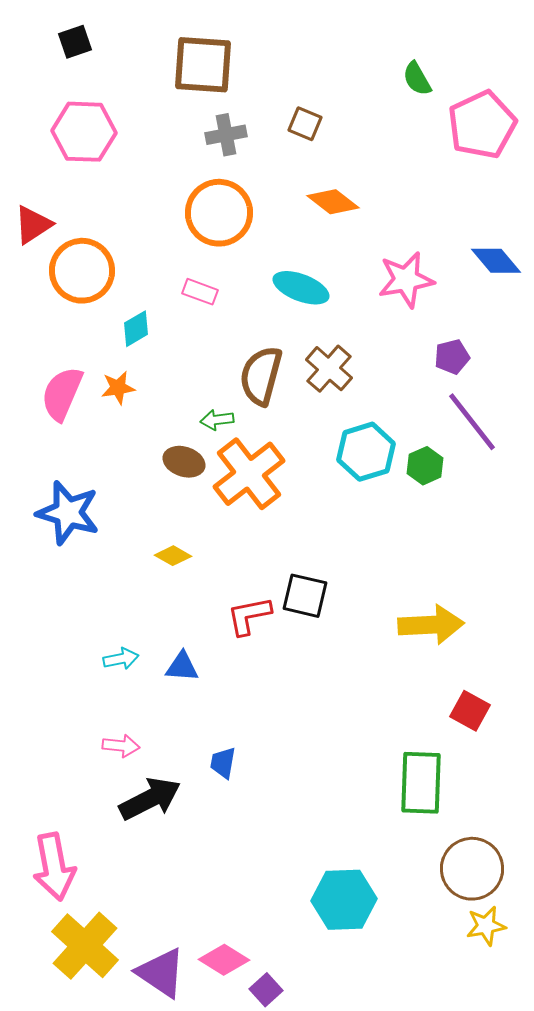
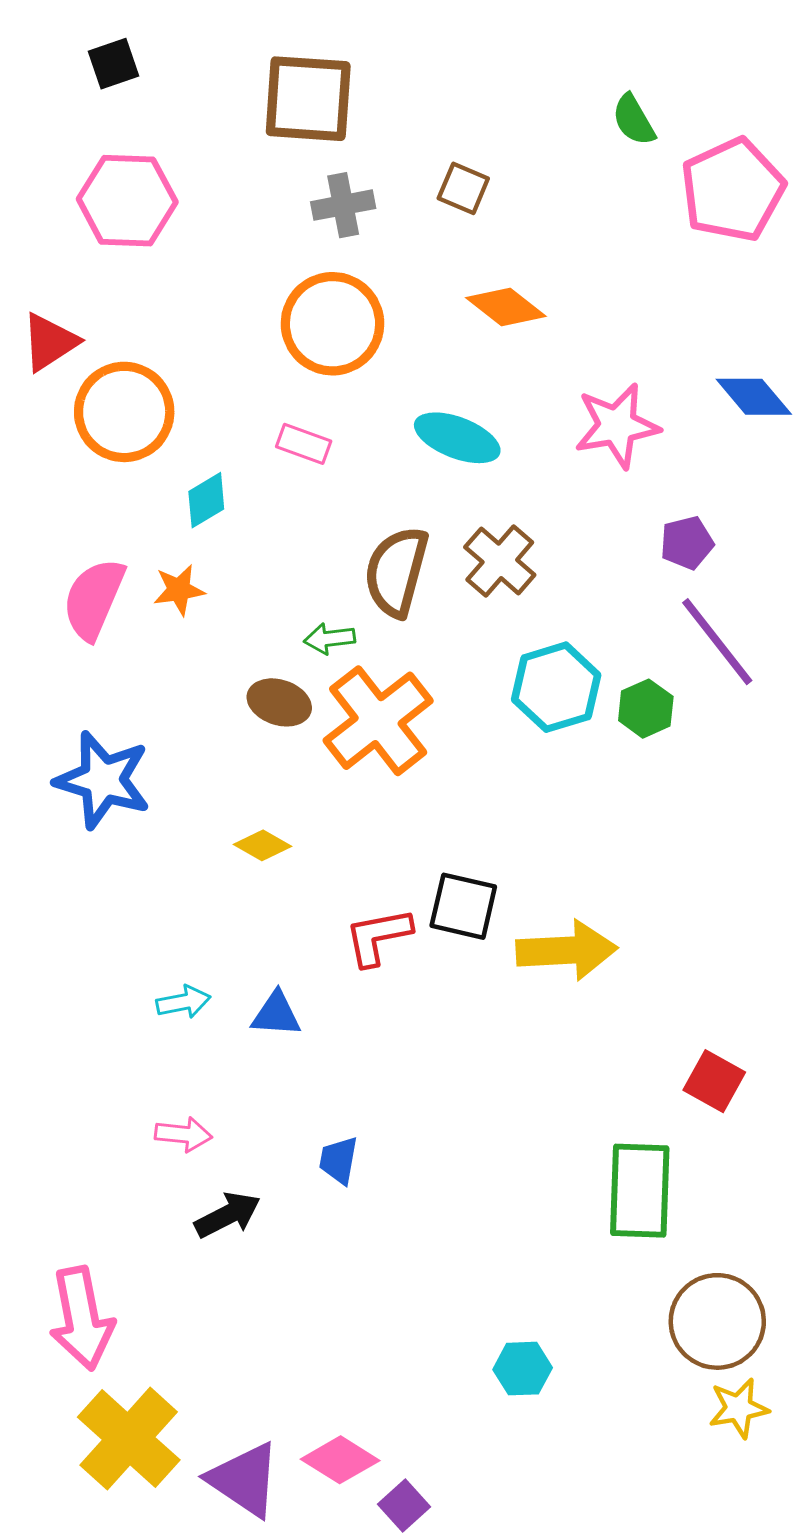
yellow arrow: (431, 625) -> (567, 950), moved
black arrow: (150, 799) -> (228, 1215), size x0.7
cyan hexagon: (344, 900) -> (523, 1369), size x0.6

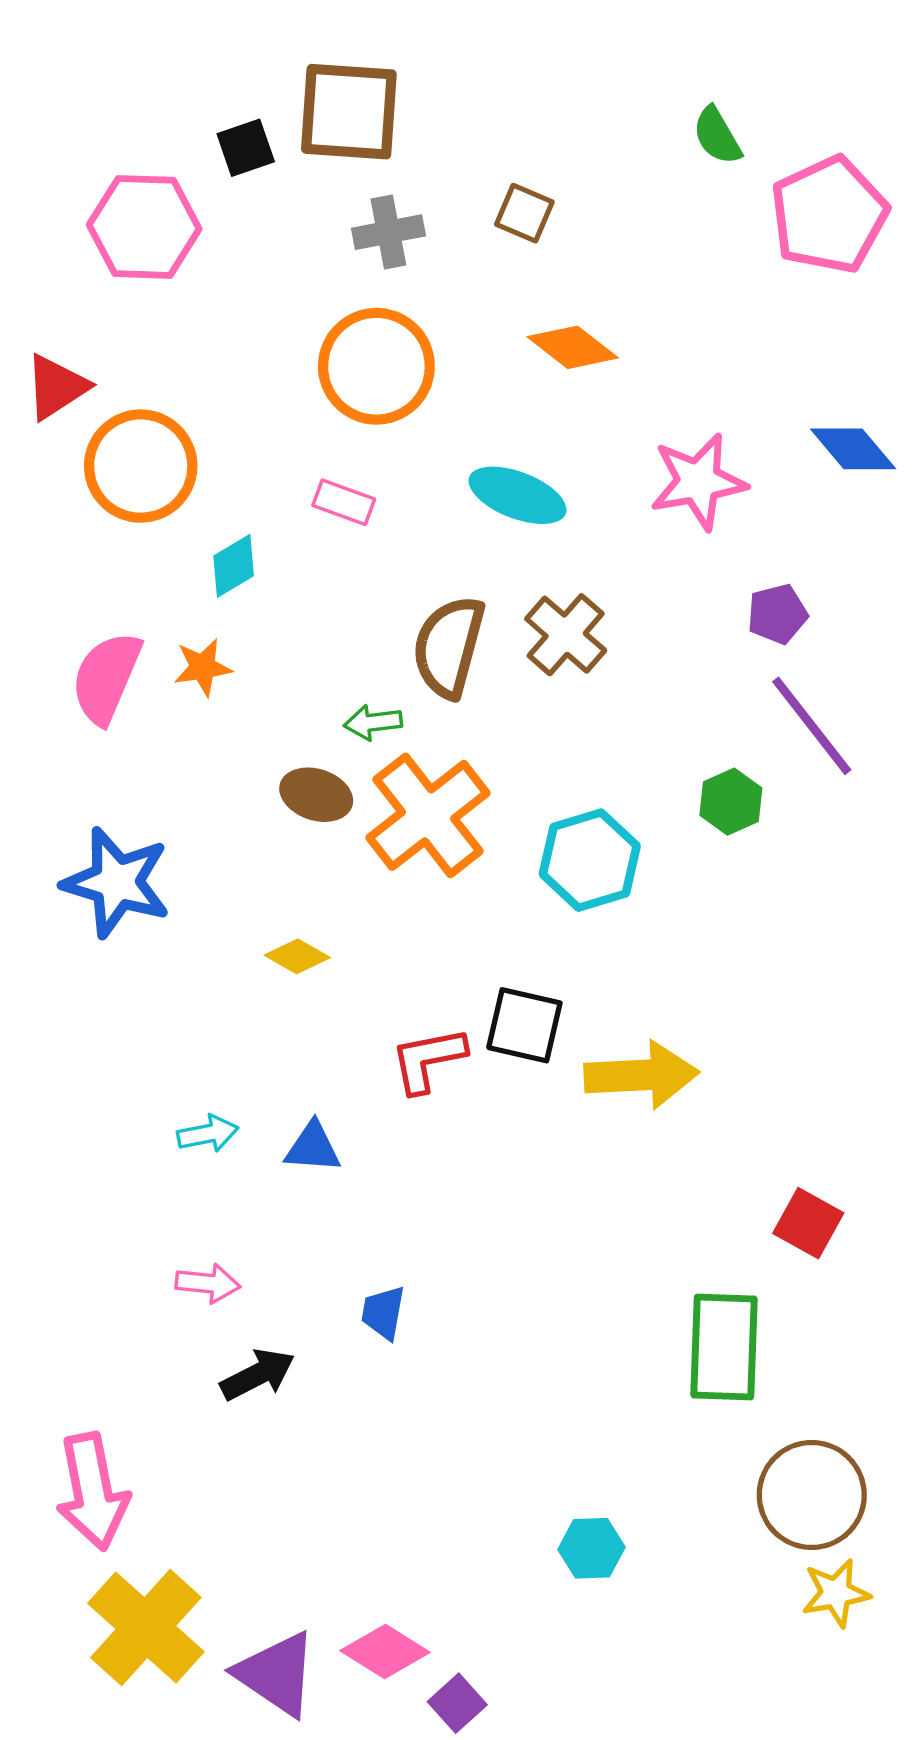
black square: (113, 64) -> (246, 148), moved
cyan hexagon: (556, 687) -> (590, 860), moved

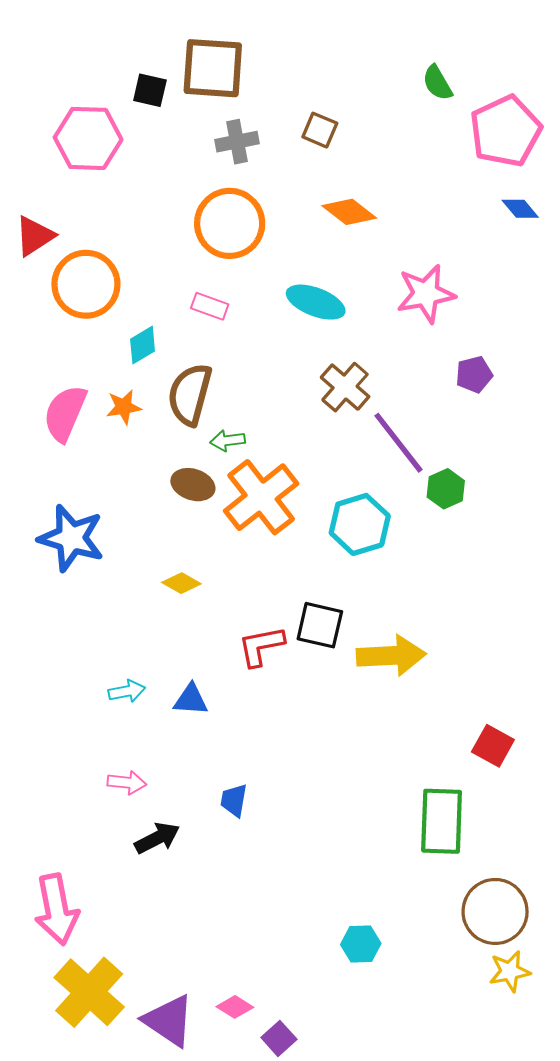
black square: (246, 148) -> (150, 90), turned 32
blue diamond: (853, 449) -> (520, 209), moved, size x0.7
brown semicircle: (449, 647) -> (190, 394), moved
purple line: (812, 726) -> (399, 443), moved
pink diamond: (385, 1652) -> (235, 1007), size x0.7

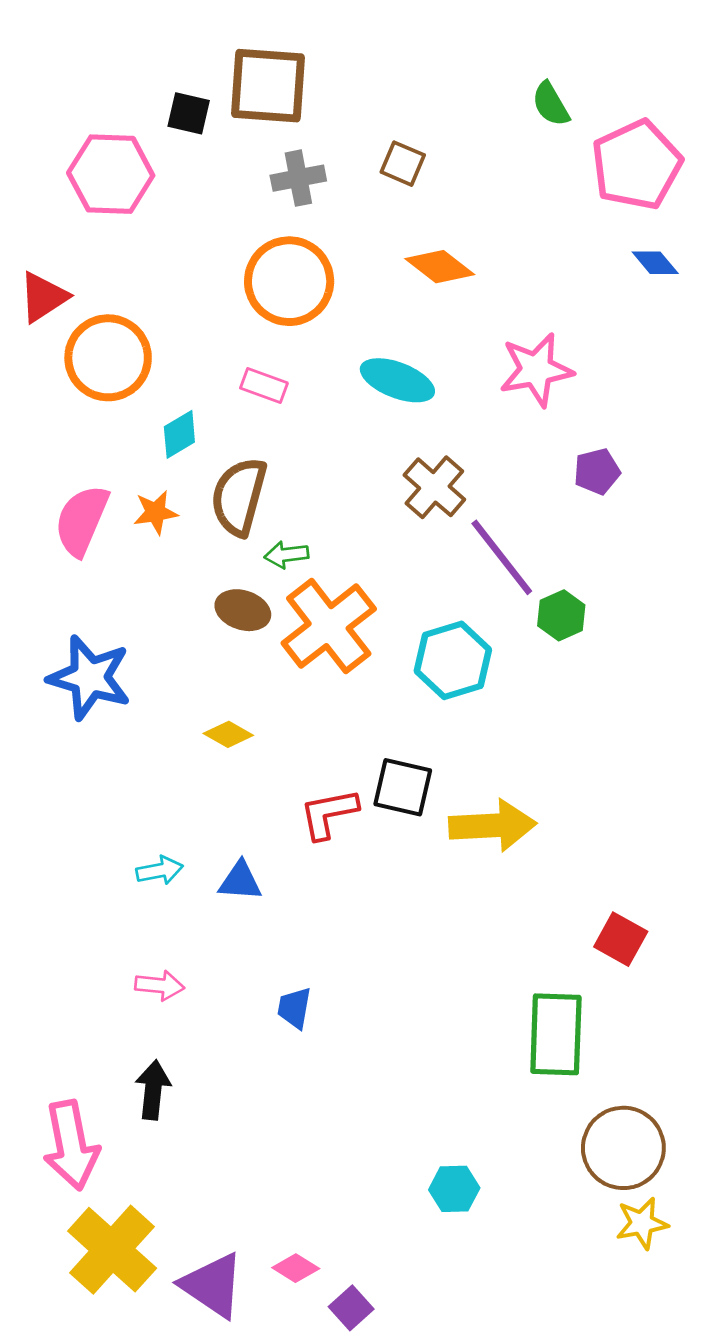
black arrow: (157, 838) -> (153, 1090), moved, turned -57

